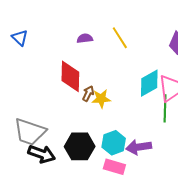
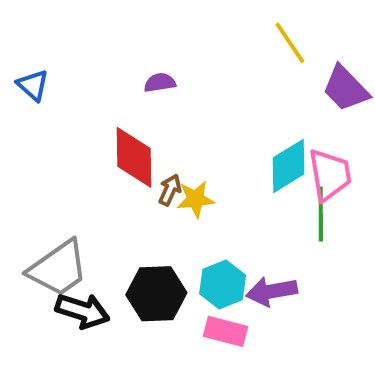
yellow line: (120, 38) -> (290, 43), moved
gray trapezoid: (30, 132) -> (58, 268), turned -52

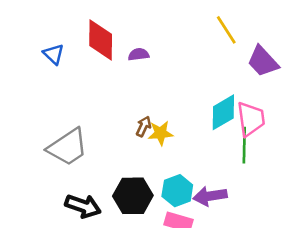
red diamond: (134, 157) -> (101, 40), moved
gray trapezoid: (58, 268) -> (68, 147), moved

